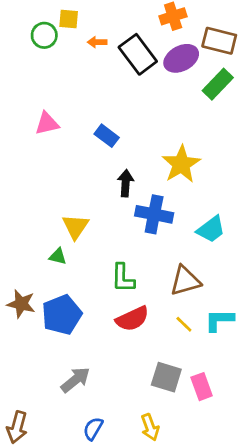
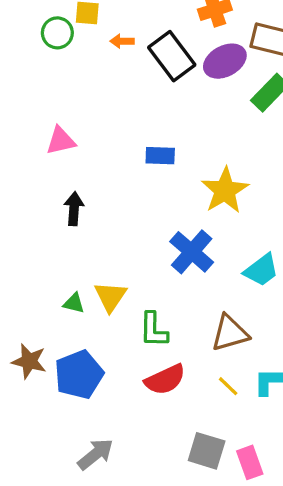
blue rectangle: (107, 136) -> (160, 156), moved, turned -35
black arrow: (126, 183) -> (74, 209), moved
blue cross: (154, 214) -> (192, 252), turned 30
yellow triangle: (75, 227) -> (110, 297), moved

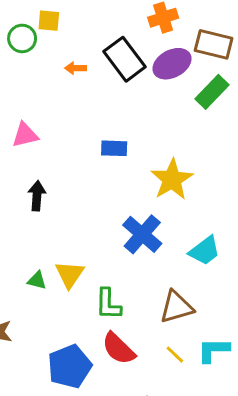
orange arrow: (122, 41) -> (76, 68), moved
blue pentagon: (79, 375) -> (70, 366), moved
red semicircle: (165, 380) -> (119, 349), turned 69

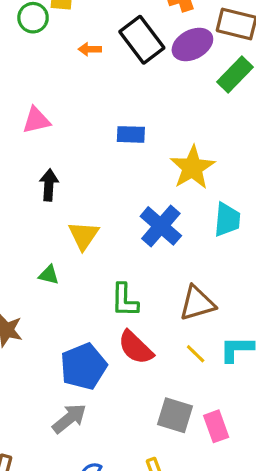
cyan trapezoid: (205, 251) -> (227, 220), moved, turned -48
yellow triangle: (70, 274) -> (84, 235), moved

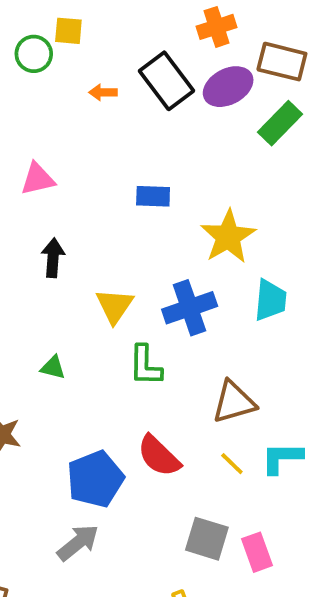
blue cross: (161, 226) -> (190, 308), turned 30
yellow triangle: (84, 235) -> (115, 306), moved
green L-shape: (125, 300) -> (145, 366), moved

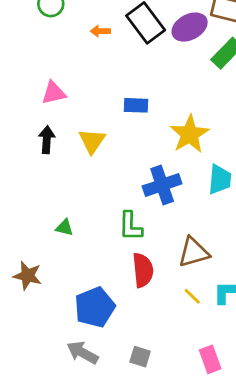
black arrow: (53, 258) -> (47, 140), moved
yellow triangle: (115, 306) -> (92, 141), moved
red semicircle: (159, 456) -> (143, 270), moved, turned -140
gray square: (207, 539) -> (140, 357), moved, size x0.7
gray arrow: (78, 543) -> (82, 353), turned -112

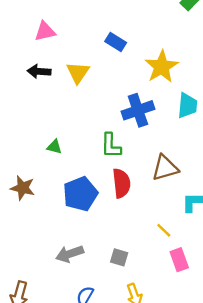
blue rectangle: (136, 105) -> (116, 42), turned 30
black arrow: (47, 140) -> (39, 71), turned -90
yellow line: (192, 296) -> (164, 230), moved
blue pentagon: (95, 307) -> (80, 194), moved
gray arrow: (82, 353) -> (70, 254), turned -48

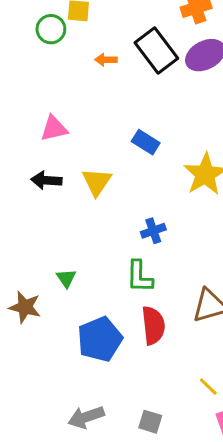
blue cross: (138, 110) -> (153, 231), moved, size x0.6
green triangle: (54, 147) -> (66, 278), turned 42
brown star: (23, 188) -> (25, 307), moved

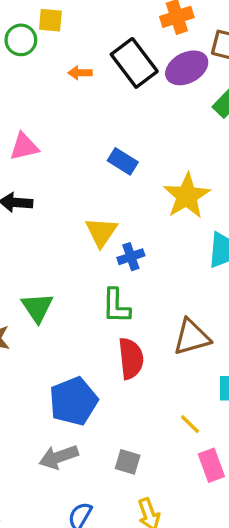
yellow triangle: (97, 182) -> (101, 232), moved
green triangle: (66, 278) -> (37, 308), size x1.5
blue pentagon: (100, 339) -> (73, 401), moved

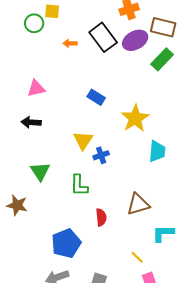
green L-shape: (116, 306) -> (79, 185), moved
green triangle: (37, 308) -> (40, 171), moved
red semicircle: (131, 358) -> (101, 217), size x0.7

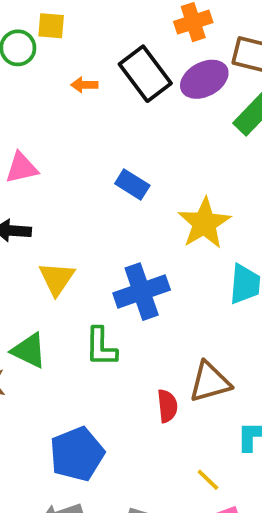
yellow triangle: (83, 140) -> (57, 279), moved
blue cross: (101, 155) -> (142, 292), size x1.8
green triangle: (40, 171) -> (29, 351), moved, turned -30
red semicircle: (101, 217) -> (167, 406), moved

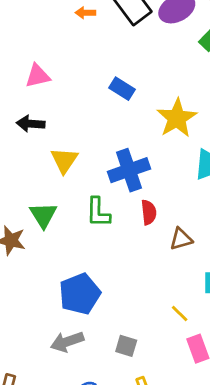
green triangle: (29, 351) -> (43, 215), turned 32
brown triangle: (210, 382) -> (181, 239), size x0.7
red semicircle: (167, 406) -> (149, 212), moved

